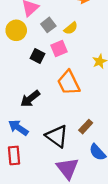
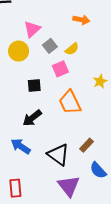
black square: (38, 56) -> (34, 86), moved, turned -32
red rectangle: (14, 155) -> (15, 188), moved

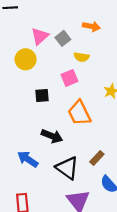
gray square: (50, 46) -> (63, 38), moved
yellow semicircle: (72, 49) -> (81, 57), turned 48
black arrow: (32, 118) -> (52, 136), moved, turned -120

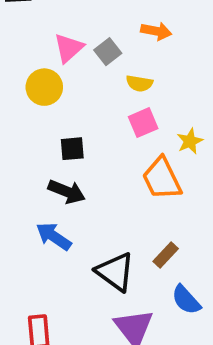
pink square: (69, 78) -> (143, 123), moved
orange trapezoid: (79, 113) -> (162, 179), moved
black arrow: (52, 136) -> (67, 192), moved
blue arrow: (28, 159) -> (54, 236), moved

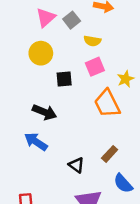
yellow circle: (44, 87) -> (41, 53), moved
black square: (72, 149) -> (64, 79), moved
black triangle: (115, 272) -> (76, 165), size x0.6

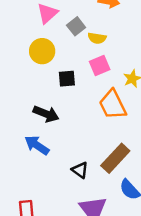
gray square: (72, 20) -> (76, 26), moved
brown rectangle: (110, 154) -> (115, 158), size x1.6

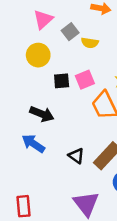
pink square: (100, 66) -> (85, 80), moved
black triangle: (80, 170) -> (76, 156), moved

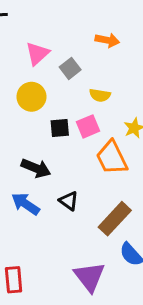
yellow semicircle: (90, 43) -> (100, 95), moved
black triangle: (76, 156) -> (69, 201), moved

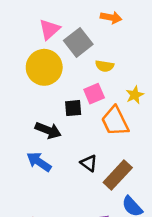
gray square: (70, 68) -> (78, 42), size x1.5
yellow circle: (31, 97) -> (44, 67), size x1.4
black square: (60, 128) -> (73, 108), moved
black triangle: (69, 201) -> (89, 163), moved

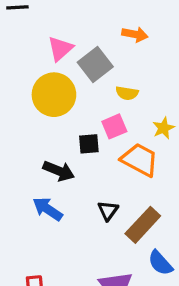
orange trapezoid: (115, 121) -> (140, 160), turned 144
black triangle: (89, 163) -> (108, 211), turned 30

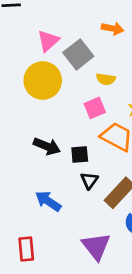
black square: (89, 144) -> (80, 154), moved
blue arrow: (48, 209) -> (48, 201), moved

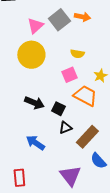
gray square: (78, 54) -> (59, 20), moved
black square: (80, 154) -> (58, 109), turned 32
black triangle: (89, 180) -> (65, 128), turned 32

